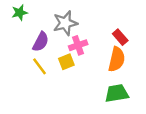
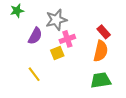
yellow line: (39, 66) -> (34, 74), moved

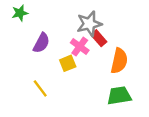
gray star: (56, 20) -> (89, 24), moved
red rectangle: (104, 32) -> (99, 38), moved
pink cross: (67, 39) -> (80, 47), turned -35

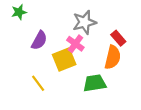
red rectangle: (99, 38) -> (118, 38), moved
yellow square: (68, 63) -> (64, 60), size x1.5
green trapezoid: (119, 96) -> (95, 83), moved

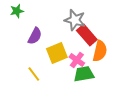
gray star: (84, 22) -> (75, 20), turned 30
red rectangle: (118, 38) -> (87, 35), moved, size x1.5
pink cross: (75, 44) -> (77, 60), moved

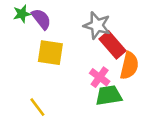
purple semicircle: (35, 36) -> (41, 19), moved, turned -66
yellow square: (57, 53) -> (50, 53), moved, turned 30
yellow line: (34, 74) -> (37, 107), moved

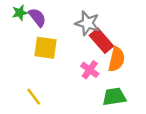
green trapezoid: (109, 95) -> (114, 97), moved

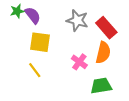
red rectangle: (101, 41) -> (106, 28), moved
yellow line: (34, 97) -> (35, 70), moved

